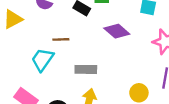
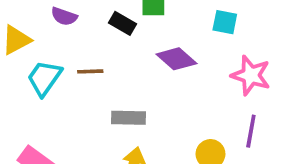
cyan trapezoid: (42, 59) -> (44, 78), moved

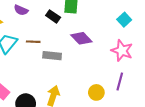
cyan square: (225, 22) -> (124, 20), moved, turned 32
gray rectangle: (129, 118) -> (52, 56), moved

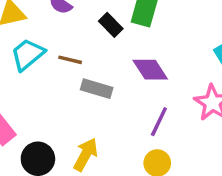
purple line: (120, 82) -> (159, 122), moved

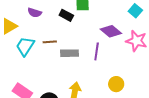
purple diamond: (150, 70) -> (111, 31), moved
purple line: (159, 122) -> (97, 51), moved

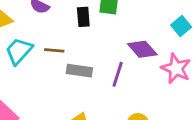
black rectangle: (66, 15) -> (83, 17), turned 48

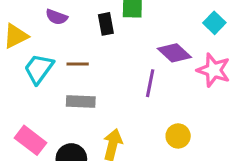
gray rectangle: (79, 71) -> (81, 101), moved

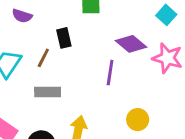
black rectangle: (106, 24) -> (64, 38), moved
brown line: (78, 64) -> (43, 58), turned -60

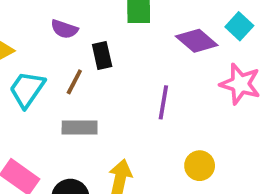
purple semicircle: (22, 16) -> (64, 29), moved
purple diamond: (131, 44) -> (197, 41), moved

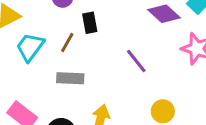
purple line: (163, 102) -> (136, 61), turned -50

